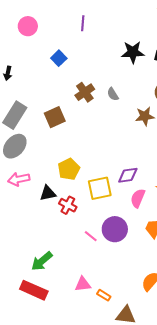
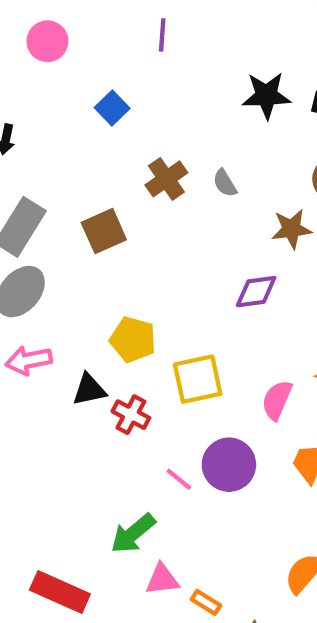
yellow pentagon: (69, 169) -> (133, 340), turned -30
purple diamond: (128, 175) -> (256, 292), moved
green arrow: (42, 261) -> (133, 534), moved

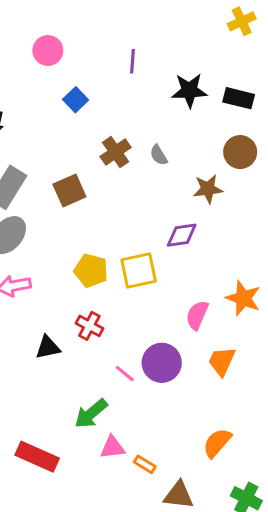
purple line: (162, 35) -> (132, 61), moved
pink circle: (47, 41) -> (48, 51), moved
yellow square: (198, 379) -> (139, 270), moved
black triangle: (89, 390) -> (48, 347), moved

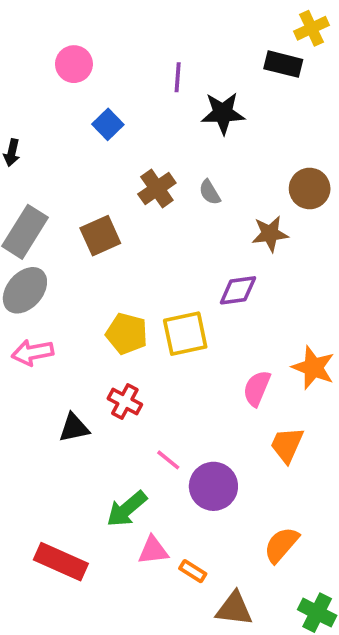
black star: (189, 90) -> (223, 113), moved
black rectangle: (239, 98) -> (283, 64), moved
purple circle: (162, 363) -> (213, 486), moved

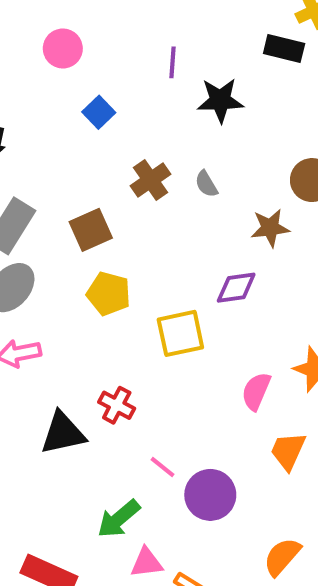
yellow pentagon: (127, 334) -> (109, 294), moved
black triangle: (74, 428) -> (63, 433), size x1.4

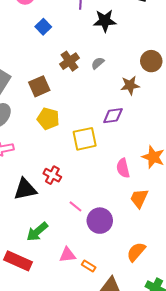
gray semicircle: (206, 184) -> (98, 63), turned 80
pink semicircle: (256, 391) -> (123, 168), turned -36
green arrow: (119, 519) -> (37, 232), moved

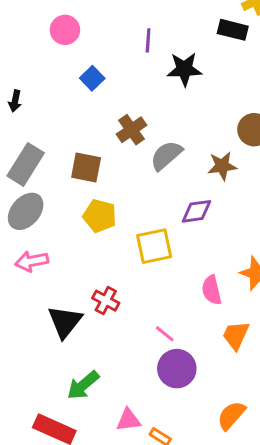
gray semicircle: (98, 63) -> (166, 155), moved, size x1.6
brown square: (39, 86) -> (86, 167), turned 35
black triangle: (25, 189) -> (65, 322), turned -40
pink line: (76, 206) -> (165, 334), moved

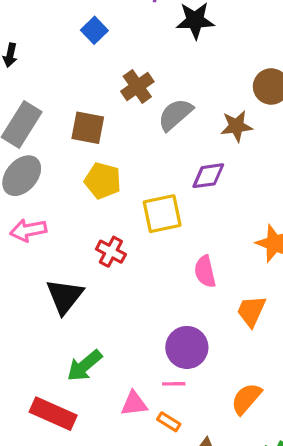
pink semicircle: (212, 290) -> (205, 271), moved
red cross: (106, 301) -> (111, 252), moved
pink line: (165, 334) -> (174, 384), moved, turned -40

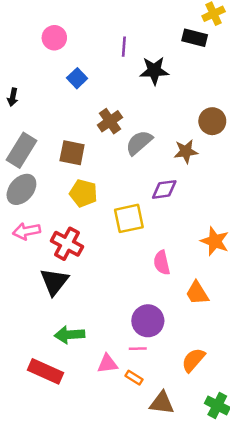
red cross: (111, 252) -> (67, 244), moved, size x1.4
orange trapezoid: (251, 311) -> (197, 293), turned -56
green arrow: (84, 366) -> (70, 335), turned 36

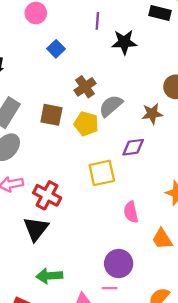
yellow pentagon: (83, 193) -> (86, 124), moved

